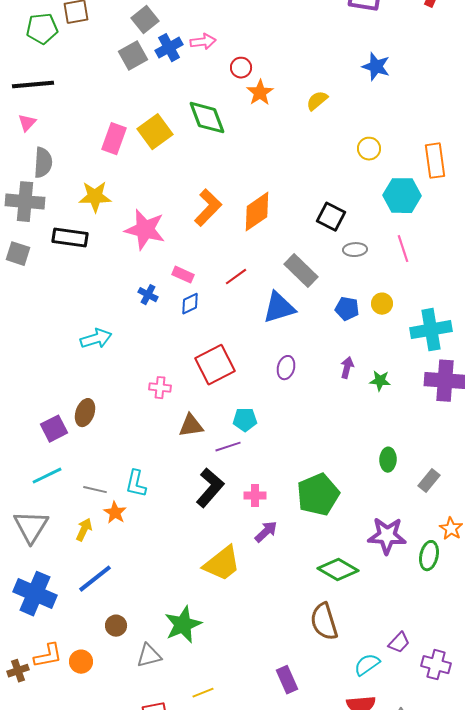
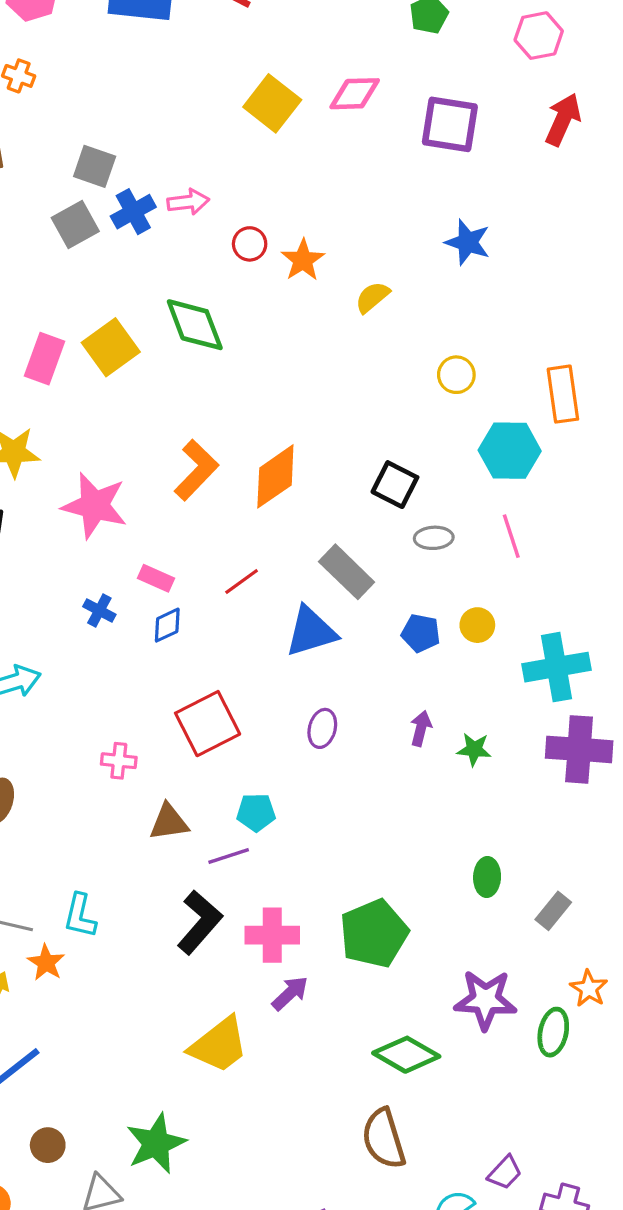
gray square: (145, 20) -> (95, 166), turned -32
orange star: (260, 93) -> (303, 260), moved
pink cross: (255, 496) -> (272, 935), size x1.5

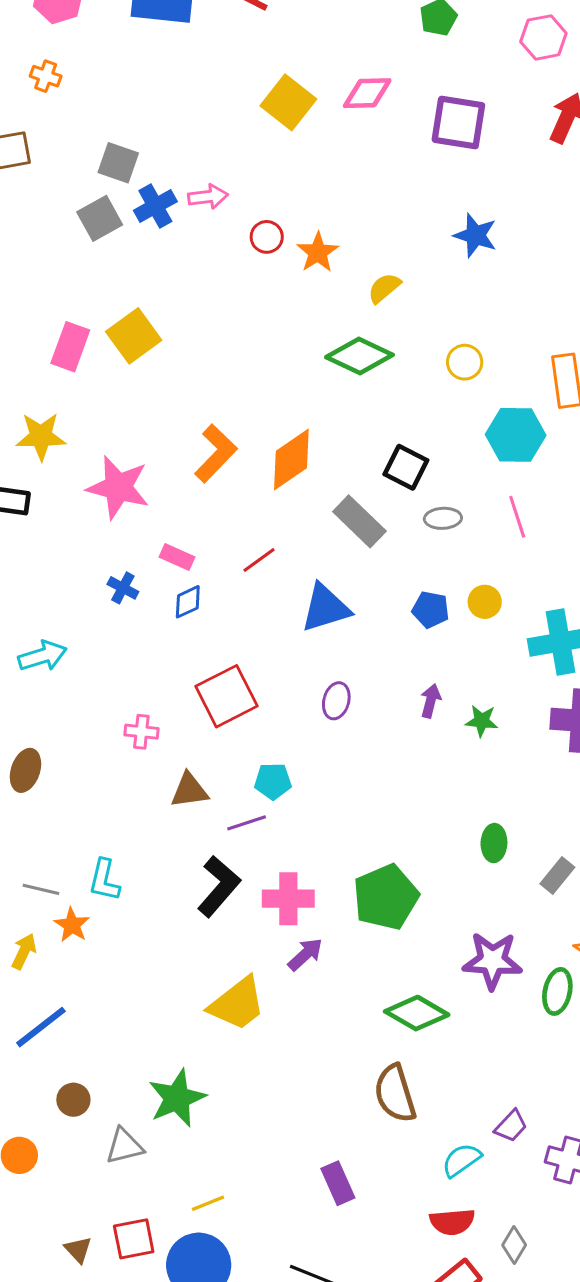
green diamond: (195, 325) -> (359, 356), moved, turned -44
gray rectangle: (347, 572) -> (359, 521), moved

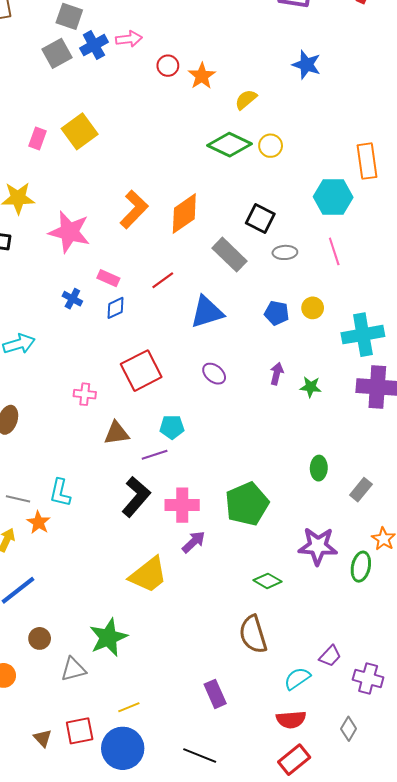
pink rectangle: (70, 347) -> (37, 139), size x0.7
yellow circle: (465, 362) -> (271, 146), moved
purple ellipse: (336, 701) -> (214, 374), turned -65
green diamond: (417, 1013) -> (267, 581), size x0.7
gray diamond: (514, 1245) -> (349, 729), moved

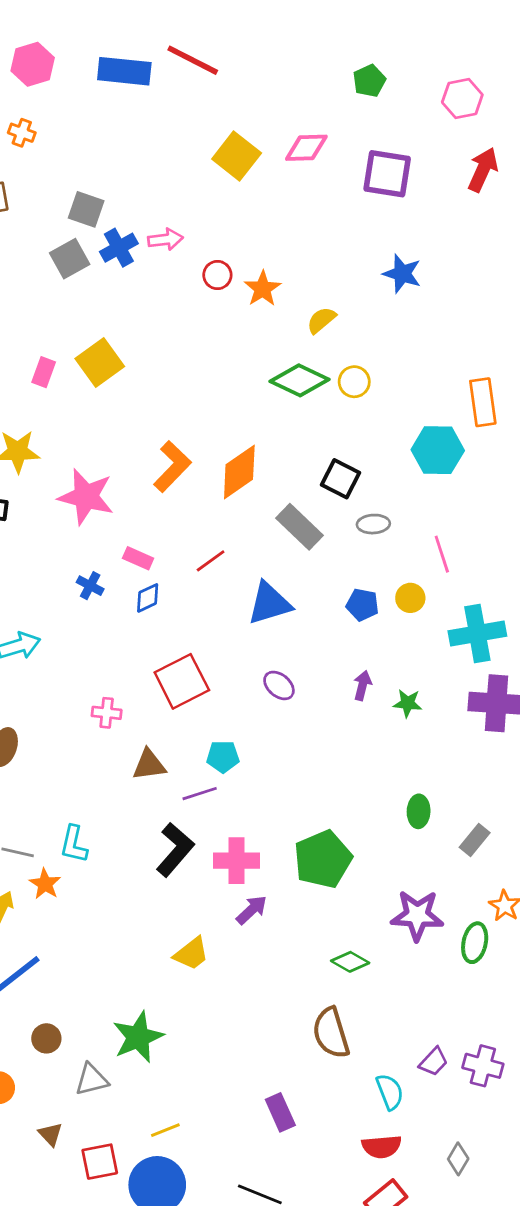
pink line: (334, 251) -> (442, 554), moved
yellow trapezoid: (148, 575) -> (191, 954), size x0.7
cyan semicircle: (297, 679) -> (390, 1092), turned 104
purple cross: (368, 679) -> (483, 1066), moved
brown triangle: (43, 738) -> (50, 1134), moved

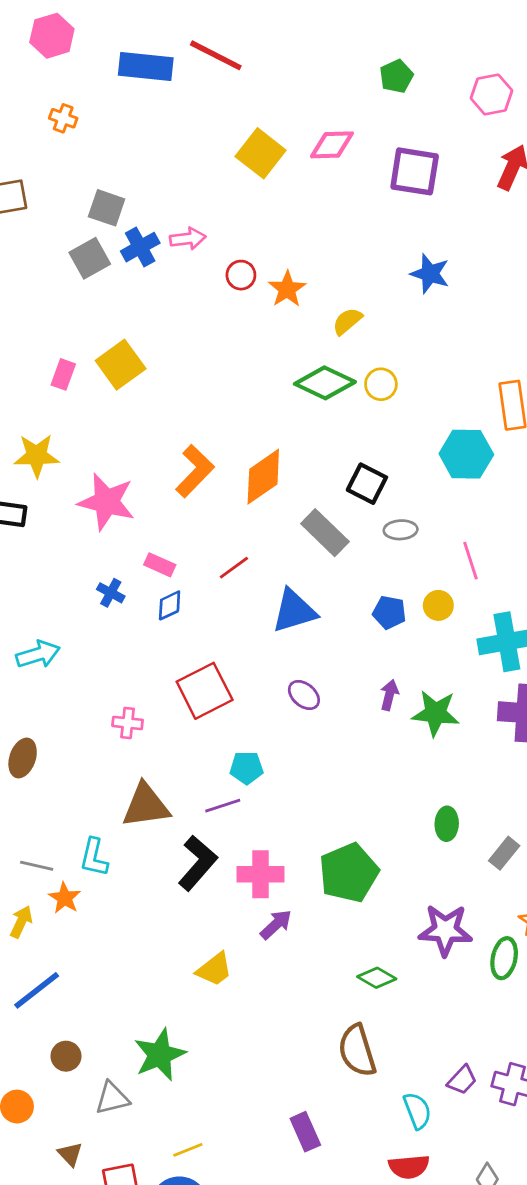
pink hexagon: (33, 64) -> (52, 36), moved
orange cross: (22, 133) -> (63, 118), moved
green star: (408, 703) -> (436, 713), size x1.6
brown triangle: (149, 765) -> (146, 806), moved, size x1.4

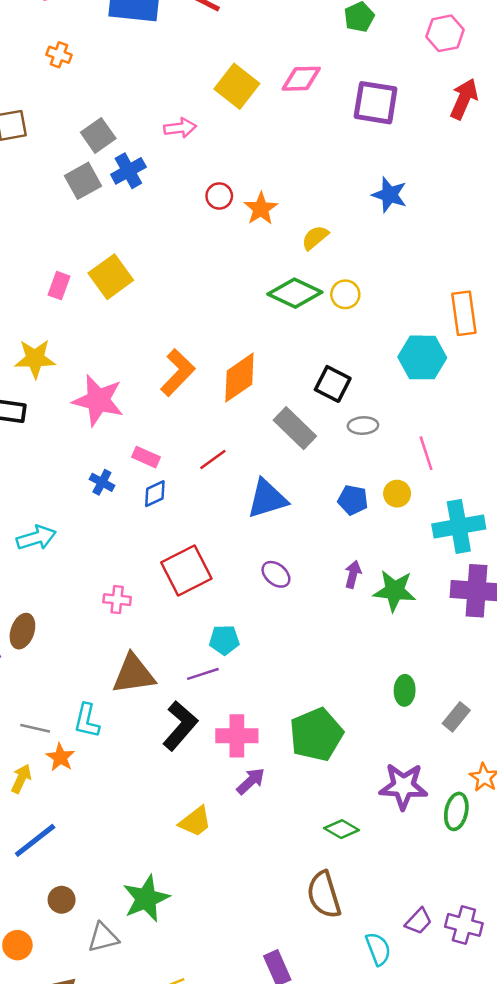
gray square: (107, 208) -> (98, 135), turned 36
pink arrow: (188, 239) -> (180, 128), moved

